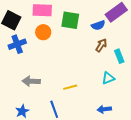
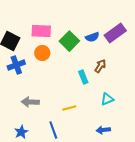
green square: (70, 20) -> (69, 41), turned 36
blue semicircle: (98, 25) -> (92, 37), moved
cyan rectangle: (119, 56) -> (83, 77), moved

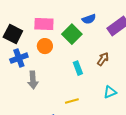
blue semicircle: (92, 37) -> (89, 19), moved
cyan rectangle: (83, 77) -> (78, 68), moved
gray arrow: (30, 102) -> (33, 80), moved, turned -96

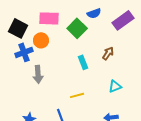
orange circle: (45, 46) -> (41, 40), moved

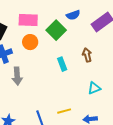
orange circle: (41, 40) -> (30, 42), moved
brown arrow: (108, 53) -> (87, 55), turned -48
yellow line: (77, 95) -> (64, 111), moved

